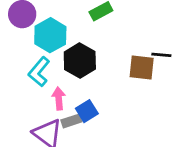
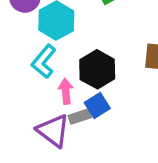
black hexagon: (80, 60) -> (97, 69), moved

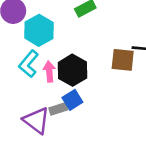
pink arrow: (66, 91) -> (49, 72), moved

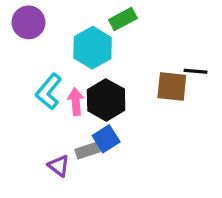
cyan hexagon: (39, 30) -> (93, 48), moved
purple triangle: (36, 120) -> (59, 166), size x0.6

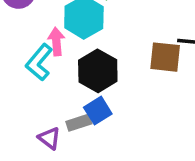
pink arrow: (76, 102) -> (56, 42), moved

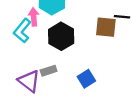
blue square: (98, 111) -> (86, 79), moved
purple triangle: (49, 138) -> (29, 81), size x1.5

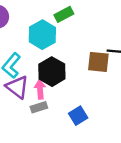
pink arrow: (34, 17) -> (40, 89), moved
purple triangle: (29, 81) -> (17, 87), moved

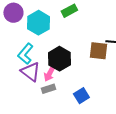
cyan hexagon: (42, 35) -> (38, 23), moved
pink arrow: (40, 89) -> (49, 74), turned -147

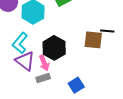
pink arrow: (49, 74) -> (44, 63), turned -49

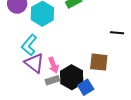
brown square: (93, 40) -> (99, 62), moved
black hexagon: (54, 48) -> (72, 77), moved

